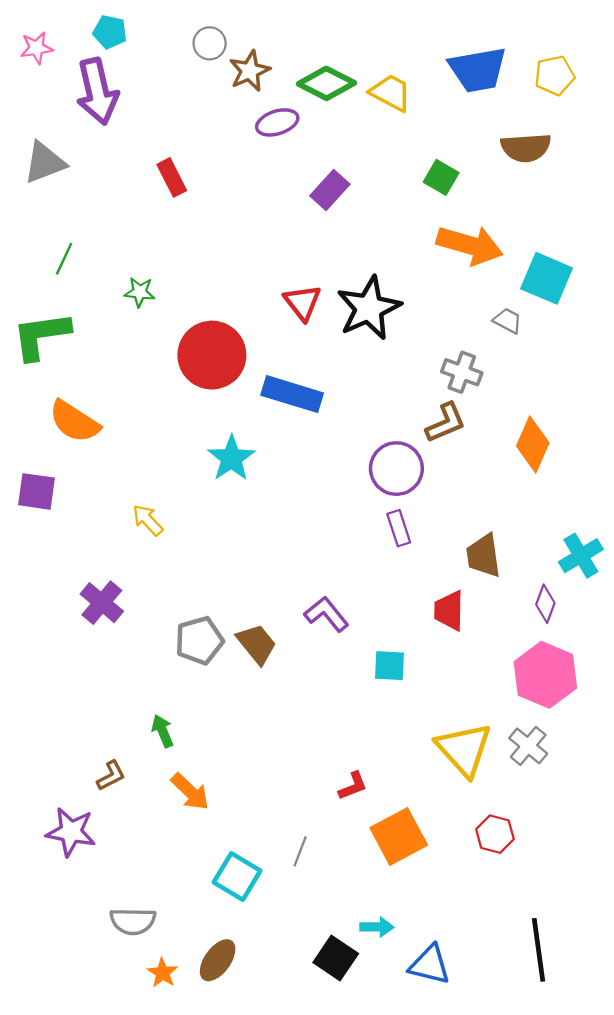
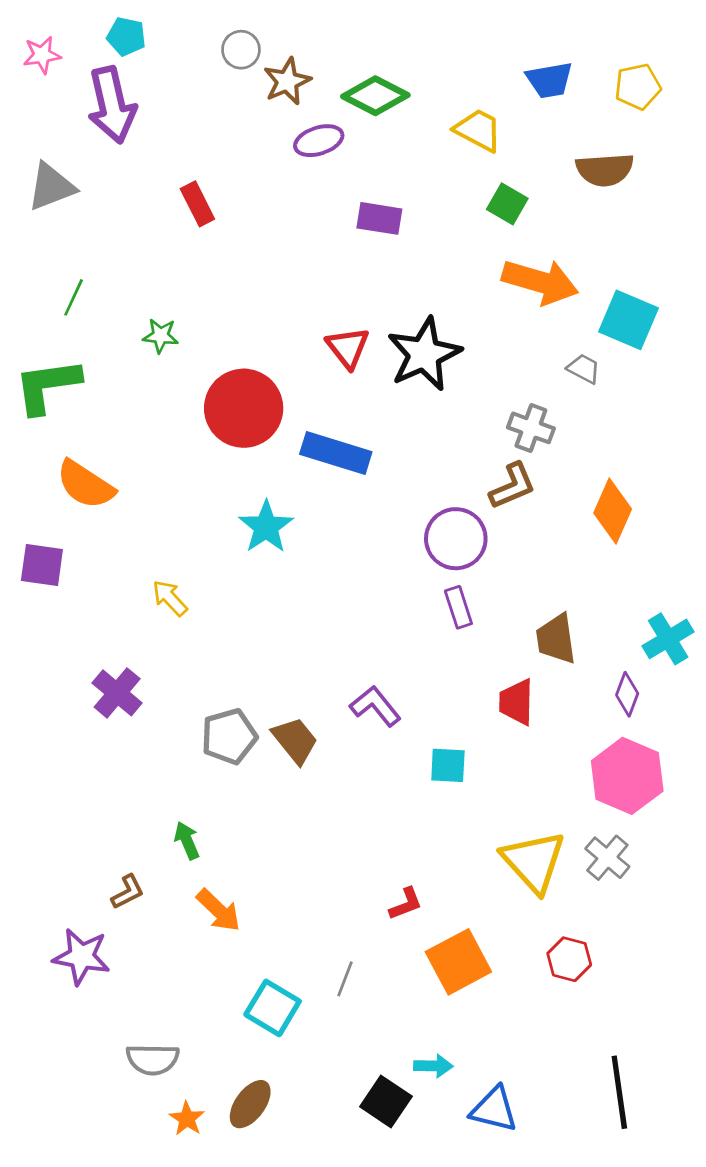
blue trapezoid: (478, 70) -> (549, 80), size x0.7
yellow trapezoid: (391, 93) -> (478, 130), moved
purple rectangle: (330, 190) -> (379, 218), turned 57

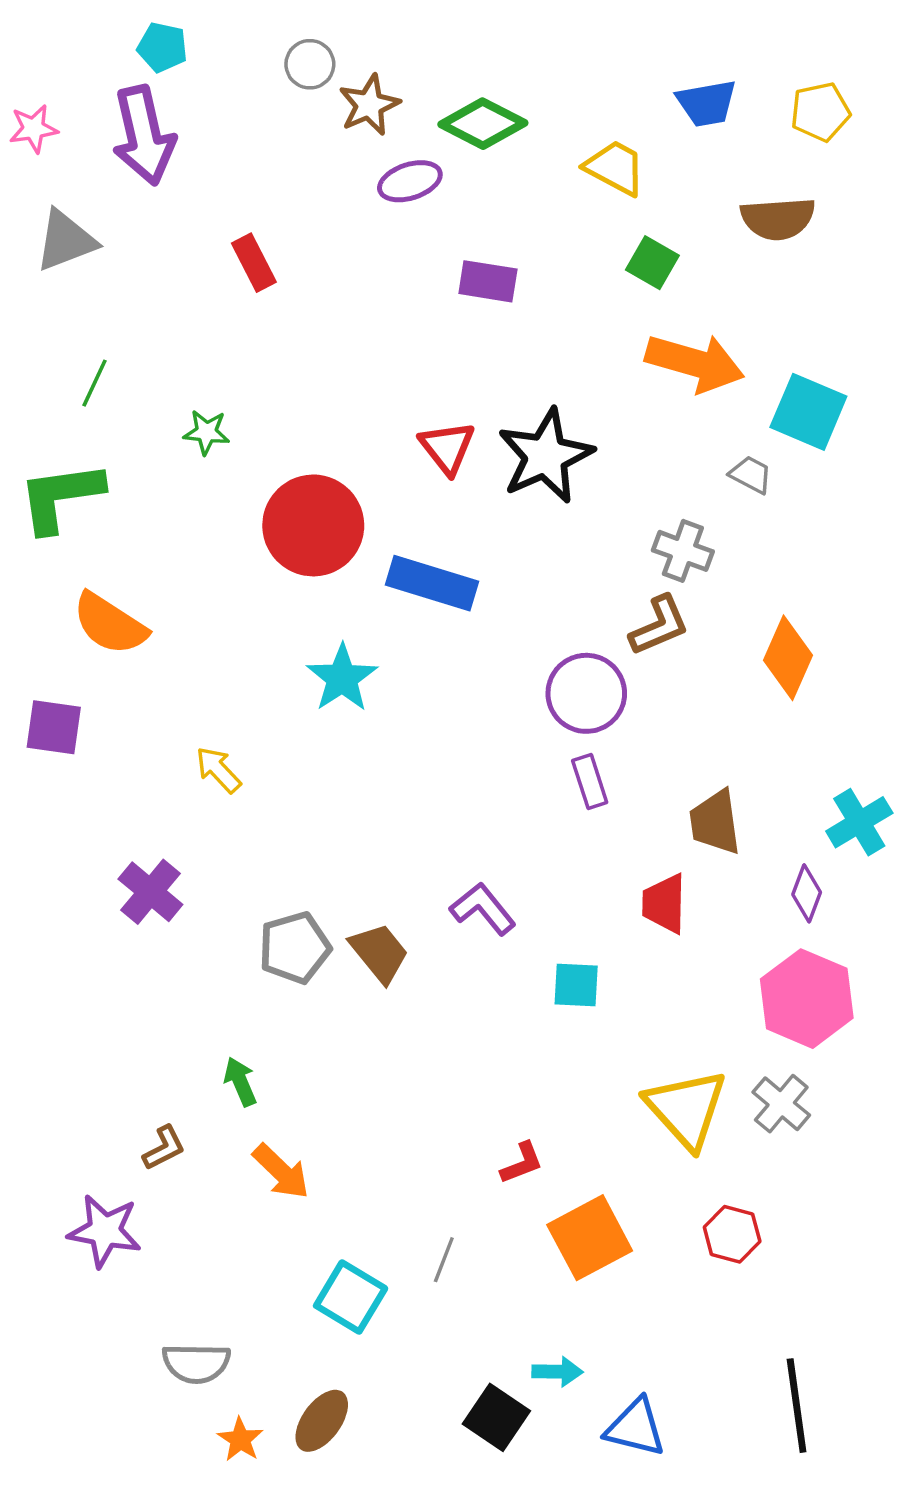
pink star: (42, 55) -> (33, 129), moved

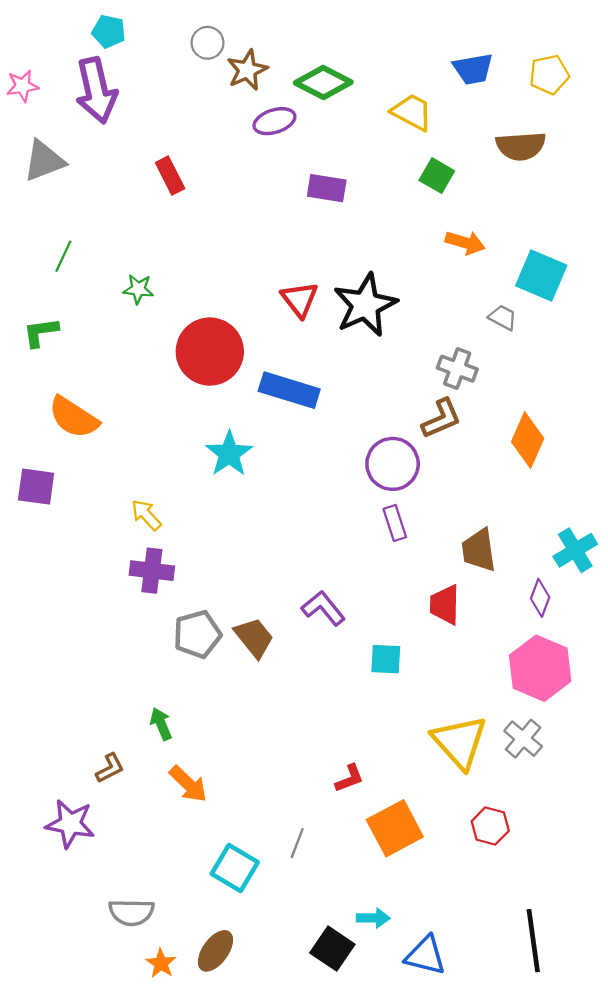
orange arrow: (695, 363) -> (465, 243), size x0.6
green L-shape: (61, 497) -> (41, 332), size x0.6
purple cross: (150, 892) -> (152, 571), moved, turned -33

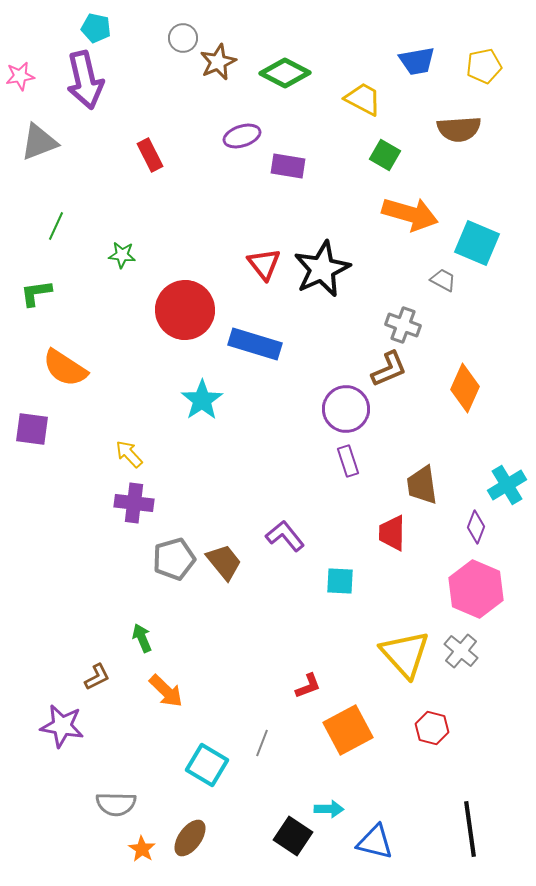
purple ellipse: (274, 121) -> (242, 136), moved
orange arrow: (465, 243) -> (410, 214), size x1.6

